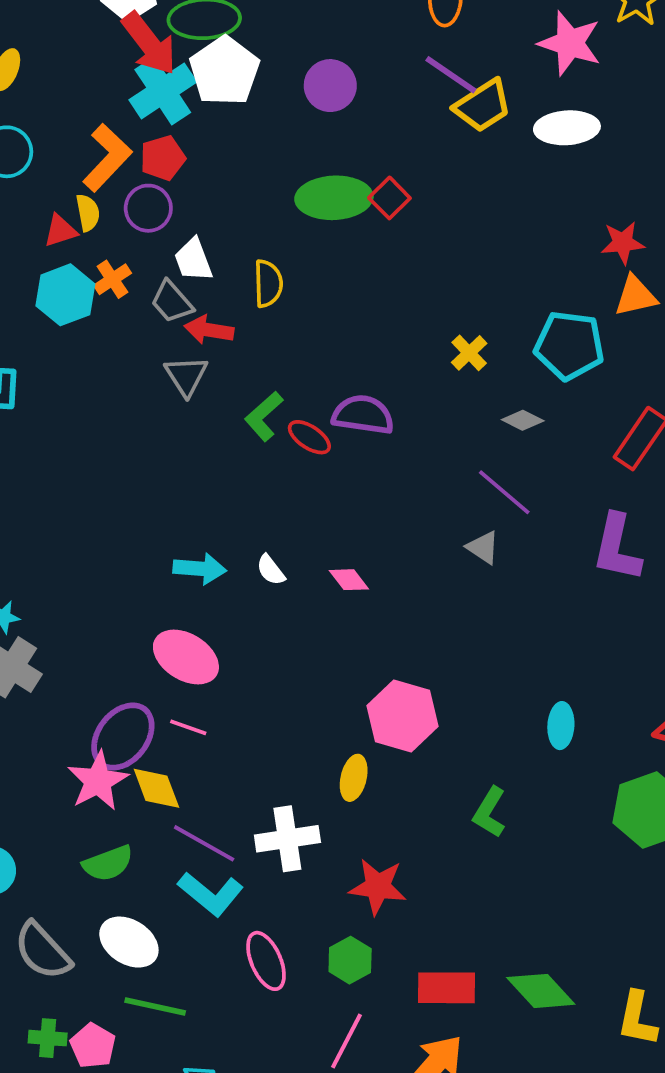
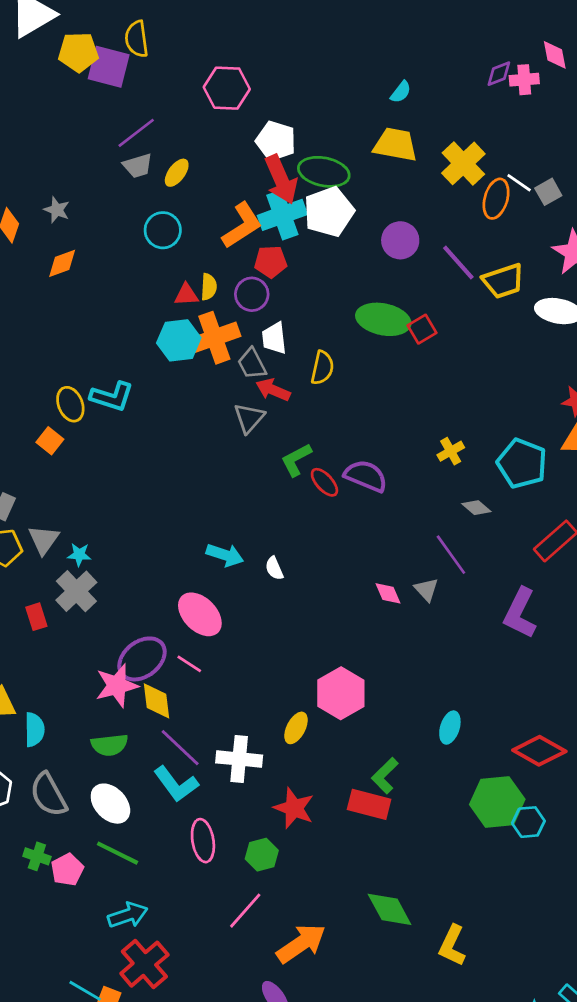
purple line: (451, 75) -> (458, 263), moved
orange L-shape: (107, 158) -> (242, 225), moved
orange cross: (112, 279) -> (214, 338), size x1.8
pink diamond: (349, 580) -> (388, 593), moved
red rectangle: (447, 988) -> (369, 804), moved

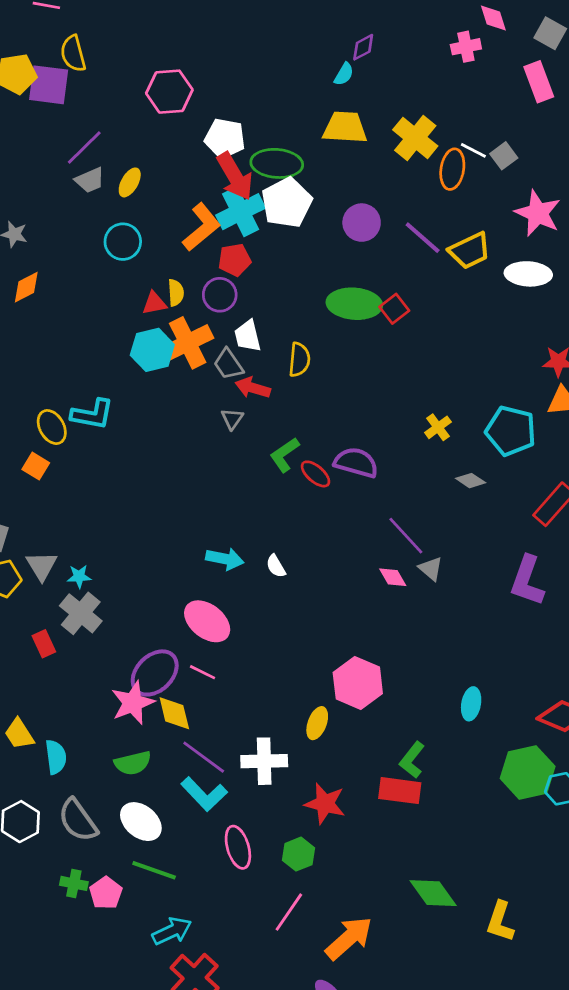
purple diamond: (499, 74) -> (363, 47), moved
gray triangle: (249, 418) -> (232, 419), size x0.7
purple line: (451, 555) -> (406, 536), moved

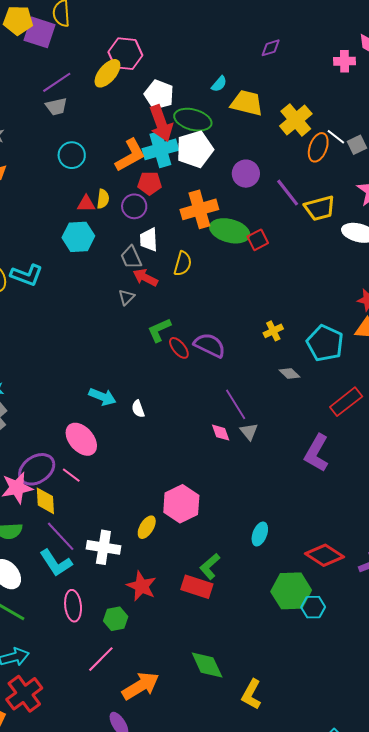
cyan semicircle: (344, 74) -> (219, 84), moved
yellow ellipse: (130, 182) -> (107, 73), moved, size x1.4
orange cross: (188, 343) -> (199, 209), moved

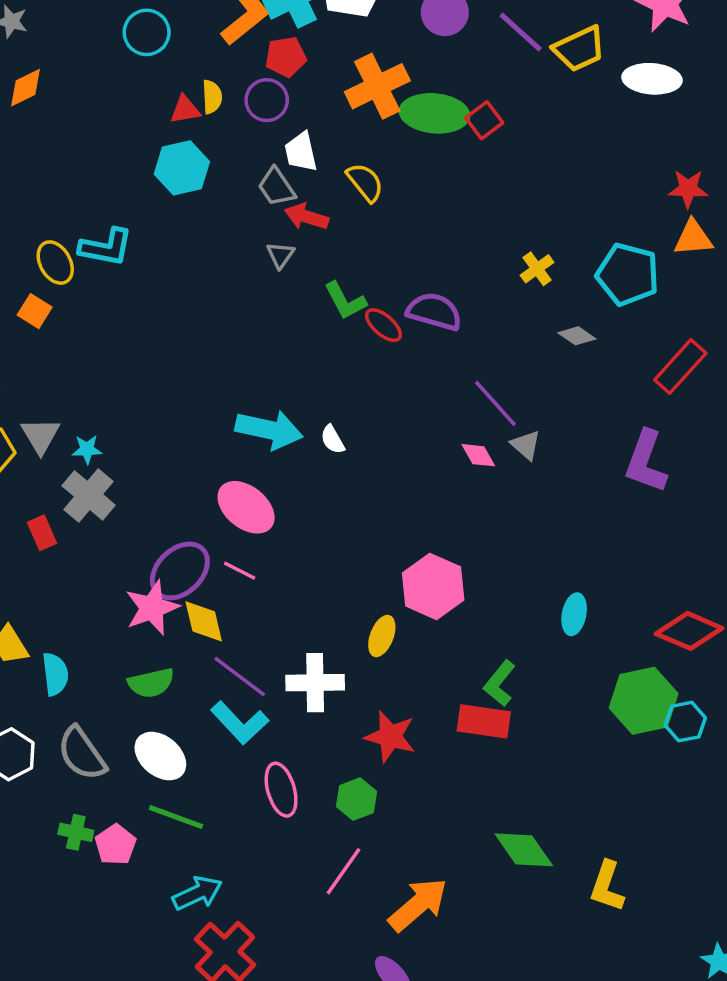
yellow semicircle: (183, 264) -> (365, 182), turned -45
green L-shape: (159, 330) -> (345, 301), turned -84
cyan arrow: (102, 397) -> (269, 430), size x1.4

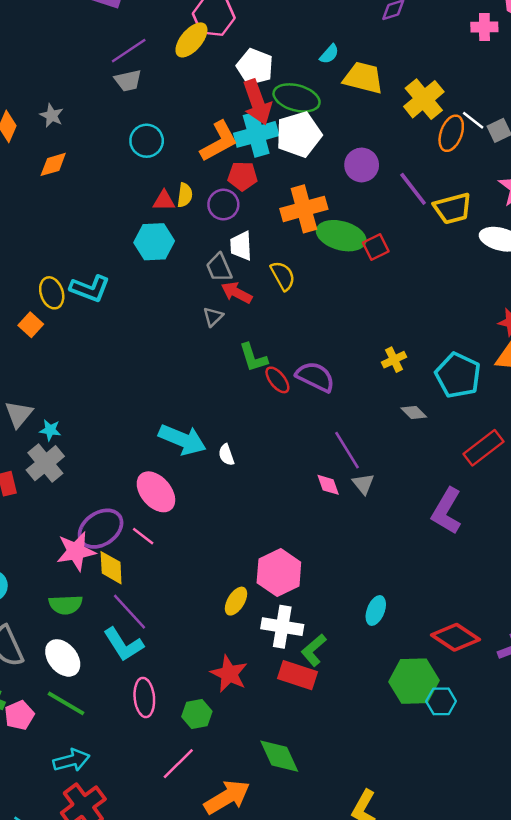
white cross: (315, 683) -> (282, 627), moved
green diamond: (524, 850) -> (279, 756), moved

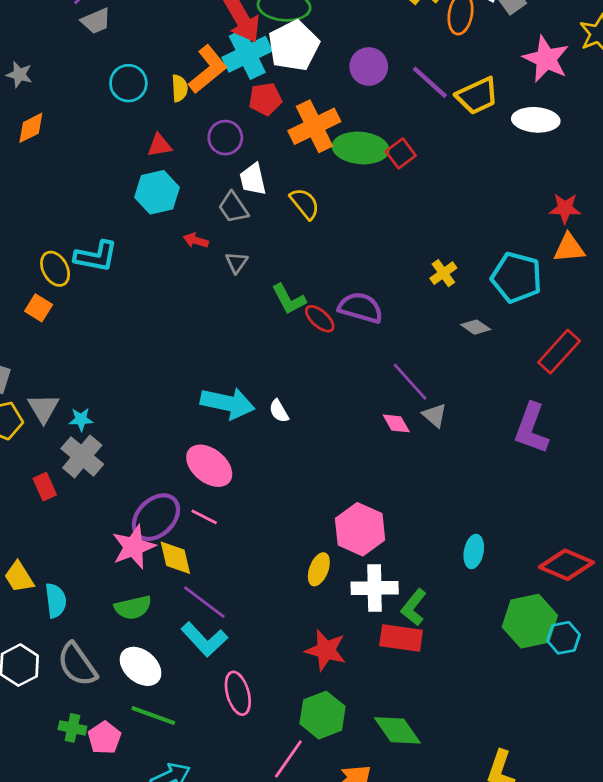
red pentagon: (243, 176) -> (265, 99), moved
yellow semicircle: (185, 195) -> (180, 88), moved
red arrow: (237, 293) -> (196, 240), moved, size x0.7
green hexagon: (197, 714) -> (323, 715), moved, size x1.4

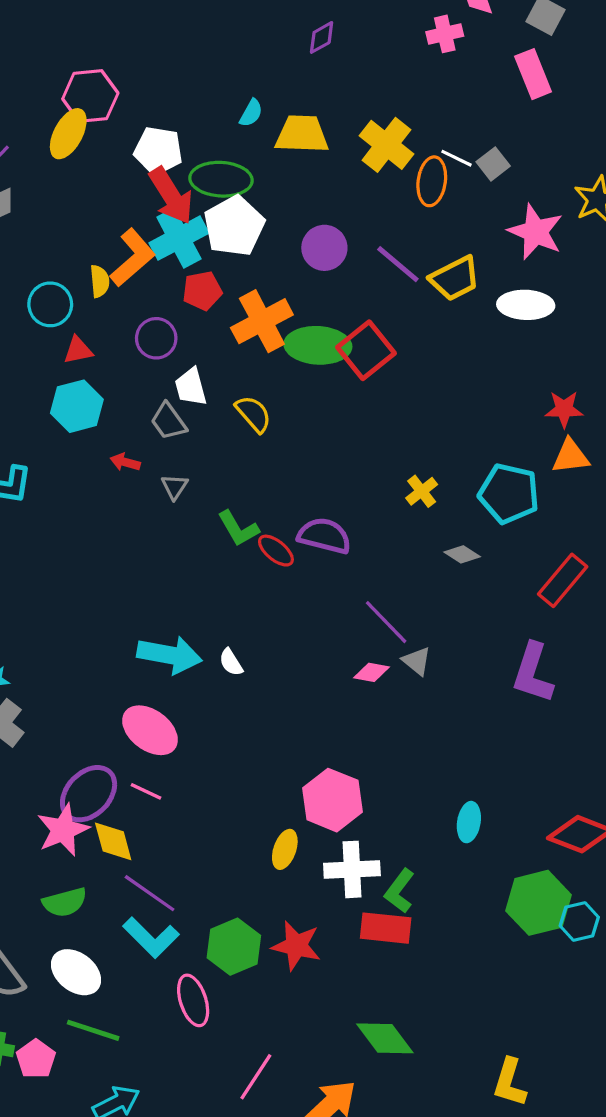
cyan circle: (128, 83) -> (50, 304), moved
red square: (401, 153) -> (366, 350), size x1.6
pink diamond: (396, 423) -> (371, 672), turned -48
green hexagon: (323, 715) -> (234, 947), moved

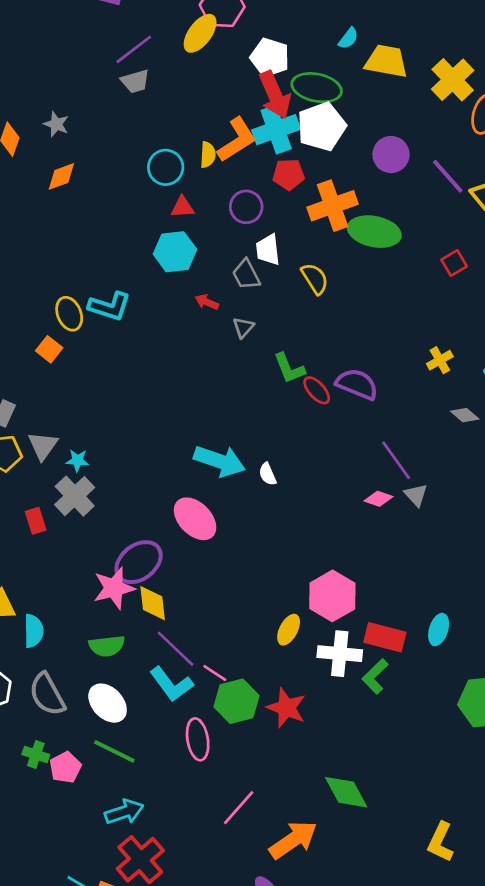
red square: (366, 350) -> (454, 263), moved, size x0.6
pink line: (146, 791) -> (215, 673), moved
red rectangle: (386, 928) -> (385, 637), moved

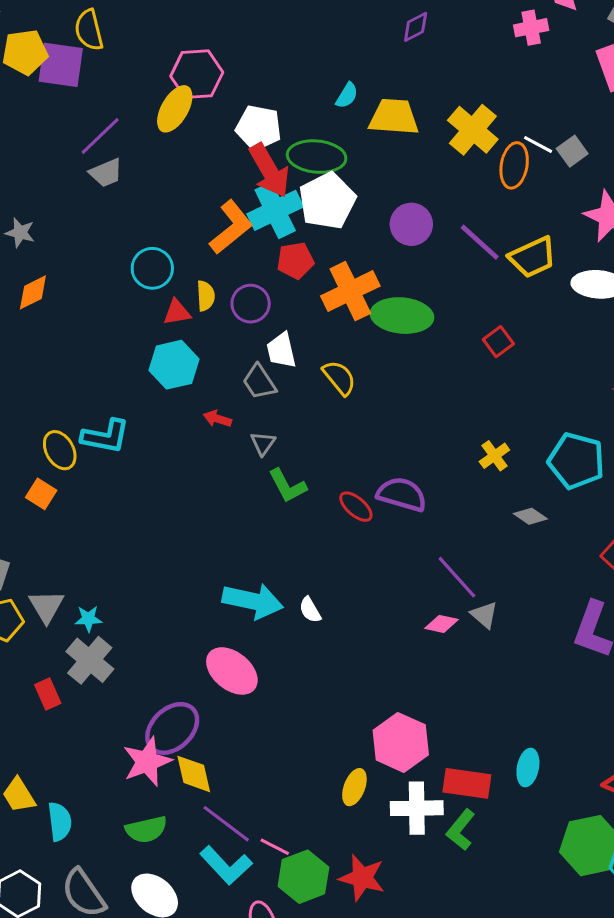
yellow semicircle: (208, 155) -> (206, 296), moved
green L-shape: (289, 368) -> (287, 486), moved

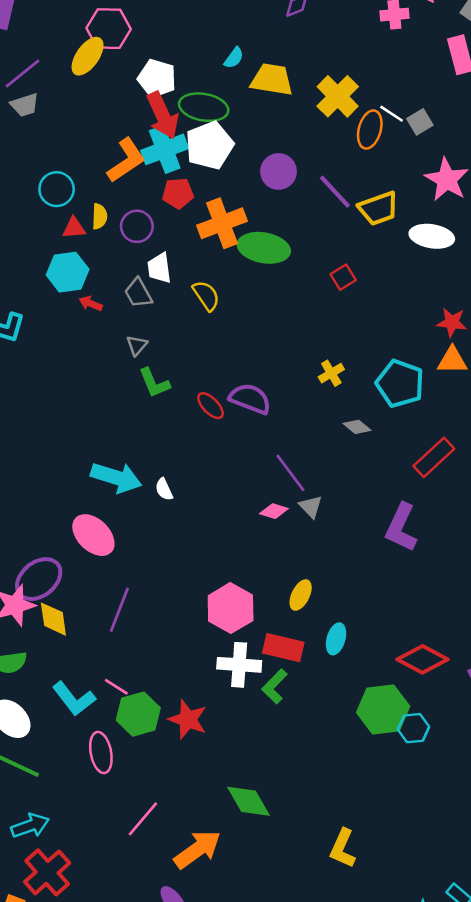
red arrow: (217, 419) -> (91, 303), moved
yellow ellipse: (354, 787) -> (301, 595), moved
purple line: (226, 824) -> (119, 610), moved, turned 69

